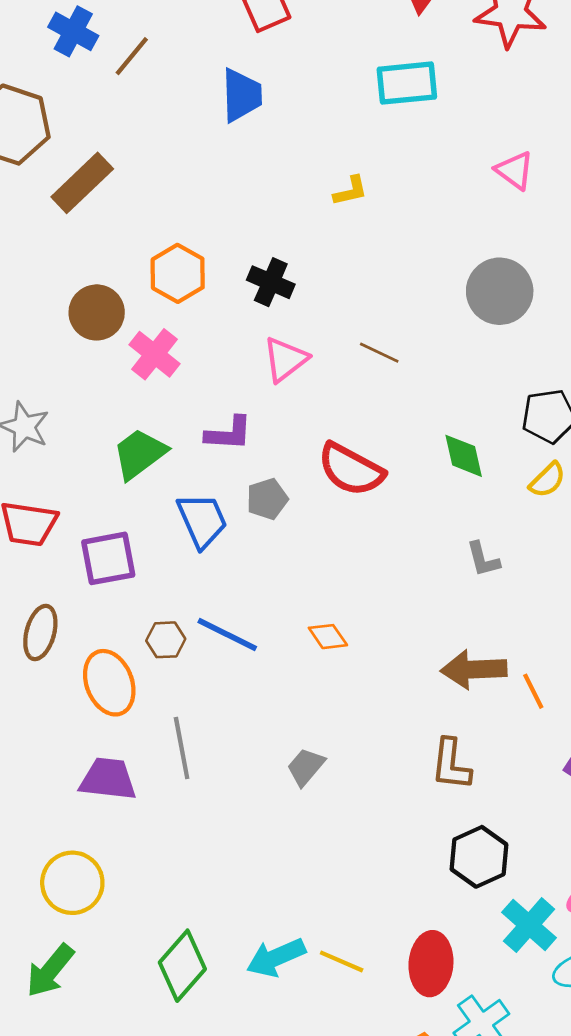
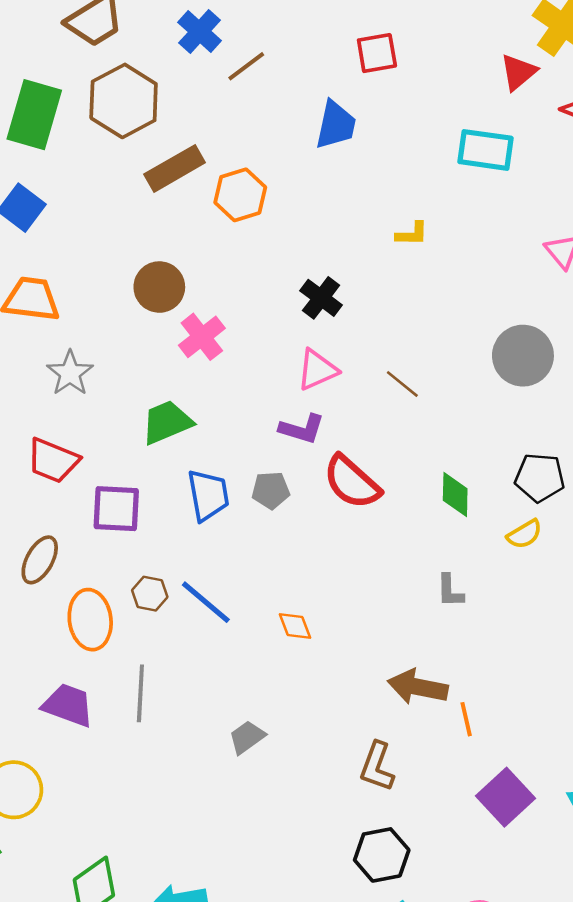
orange hexagon: (178, 273) -> (240, 195), moved
purple L-shape: (229, 433) -> (302, 429), moved

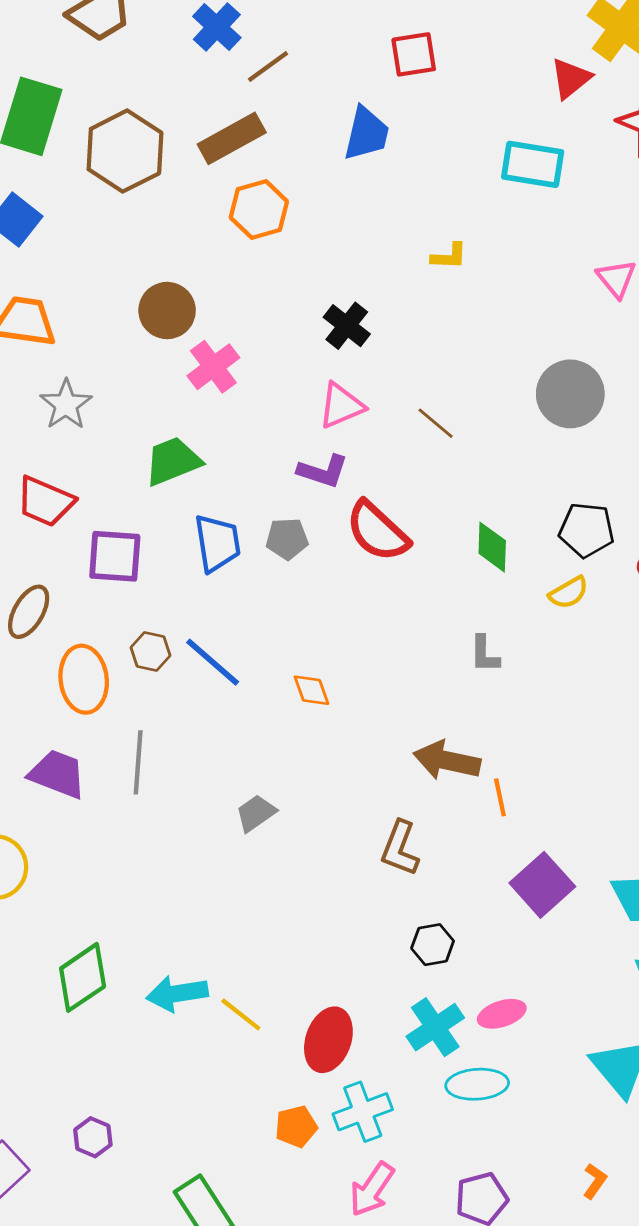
brown hexagon: (124, 101) -> (125, 151), moved
brown rectangle: (175, 168) -> (232, 138), moved
black hexagon: (382, 855) -> (433, 945), moved, size x0.7

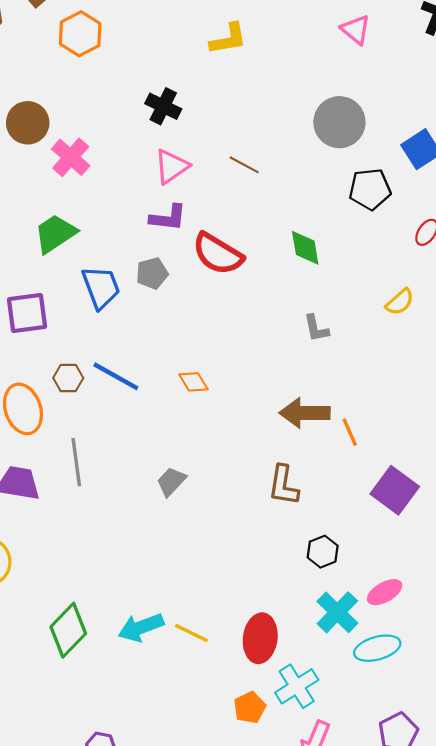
yellow L-shape: (449, 256) -> (228, 39), size x1.4
black pentagon: (587, 530) -> (370, 189), moved
yellow semicircle: (569, 593) -> (400, 302), moved

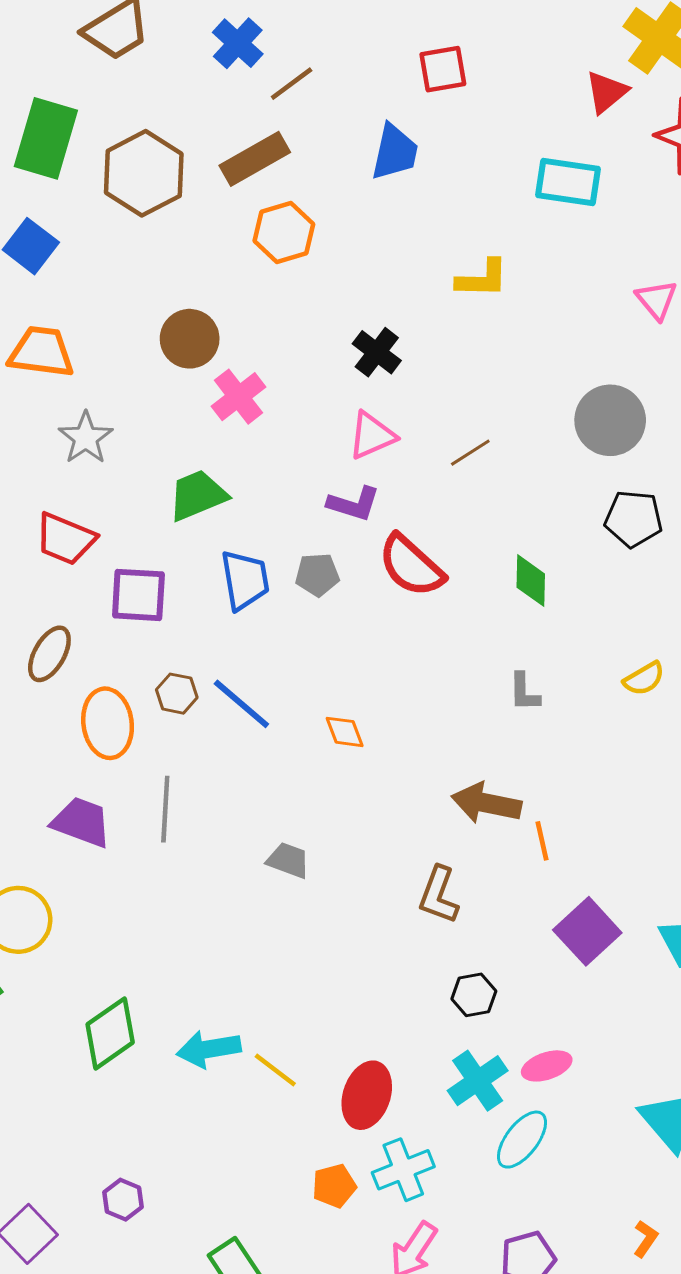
brown line: (244, 165) -> (470, 453), turned -72
gray trapezoid: (171, 481) -> (288, 860), turned 56
cyan ellipse: (377, 648) -> (522, 1140), turned -48

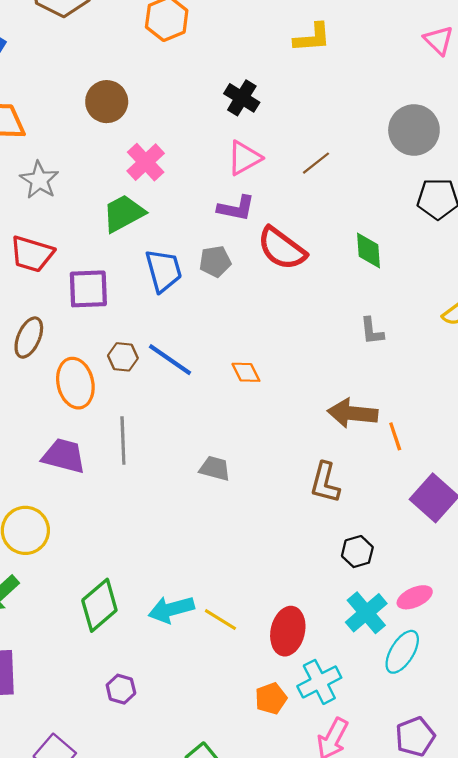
pink cross: (238, 397) -> (146, 162), moved
purple hexagon: (123, 1200) -> (121, 689), moved

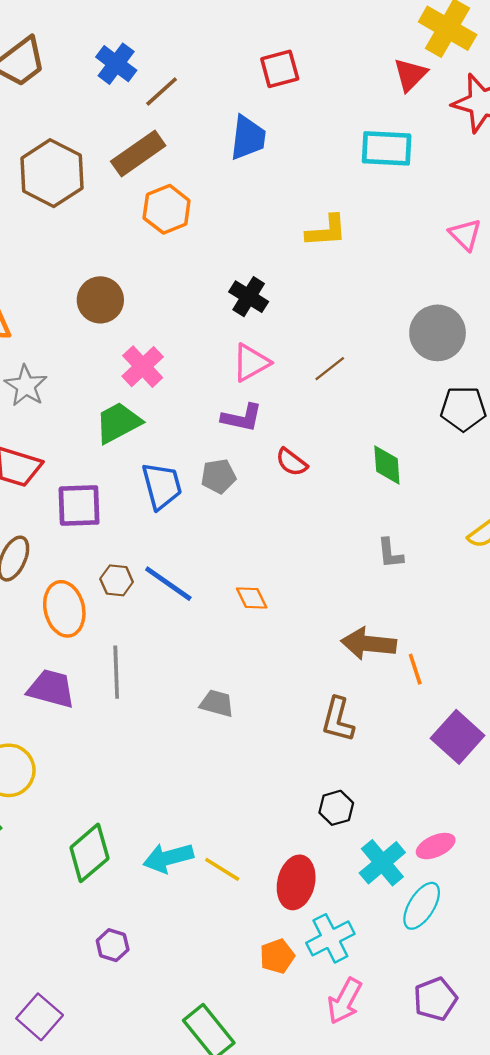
red semicircle: (282, 248) -> (292, 462), size x0.6
black hexagon: (357, 552) -> (336, 808), moved

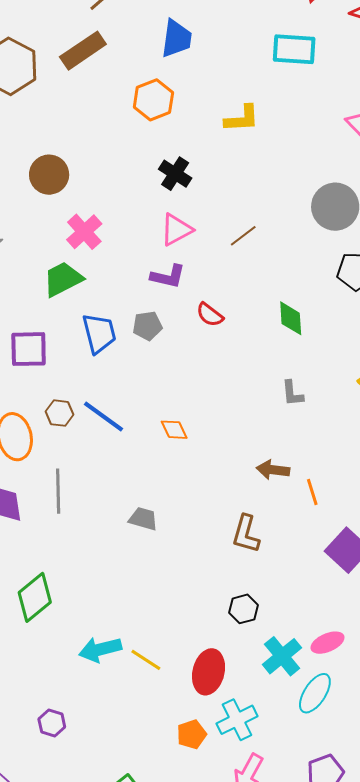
orange hexagon: (167, 209) -> (153, 100), moved
brown arrow: (369, 644) -> (273, 470), size x0.7
green diamond: (89, 853) -> (35, 597), moved

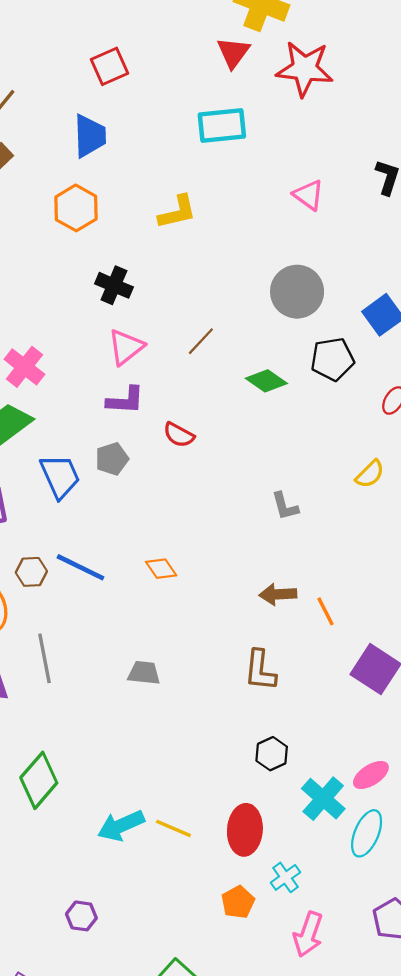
green diamond: (291, 318) -> (266, 381), moved, turned -42
cyan cross: (237, 720) -> (285, 877), size x0.7

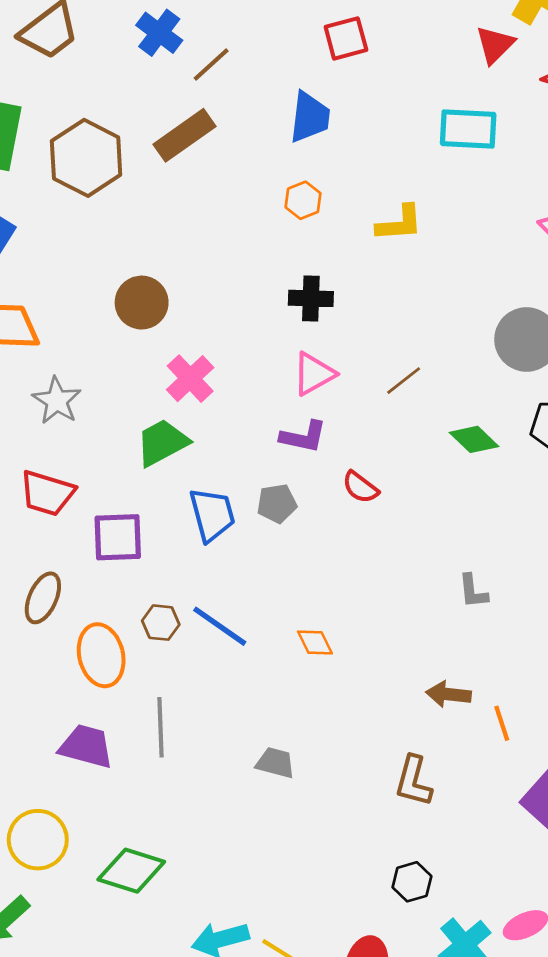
orange hexagon: (76, 208) -> (303, 200), moved, size x0.7
black cross: (114, 285) -> (311, 298), turned -30
green diamond: (39, 780) -> (131, 871), turned 58

